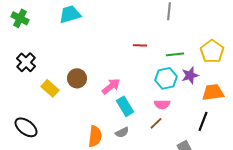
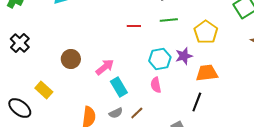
green line: (175, 54) -> (169, 20), moved
yellow rectangle: (50, 88) -> (44, 90), moved
pink semicircle: (162, 104) -> (156, 85), turned 77
brown line: (156, 123) -> (137, 113), moved

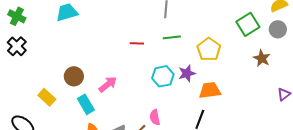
black cross: (20, 43) -> (17, 46), moved
pink semicircle: (156, 85) -> (155, 117), moved
cyan rectangle: (119, 87) -> (86, 104), moved
yellow rectangle: (44, 90) -> (47, 97), moved

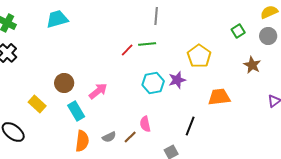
green square: (248, 24) -> (238, 31), size x0.6
green line: (172, 37) -> (147, 44), moved
red line: (137, 43) -> (127, 50), turned -48
orange trapezoid: (210, 90) -> (219, 97), moved

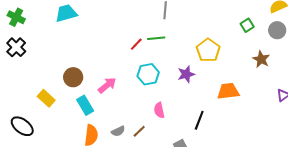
cyan hexagon: (153, 83) -> (148, 74), moved
pink semicircle: (145, 124) -> (159, 110), moved

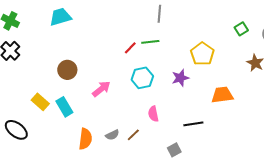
brown circle: (73, 77) -> (67, 70), moved
cyan rectangle: (85, 105) -> (64, 107), moved
black line: (199, 120) -> (193, 124), turned 60

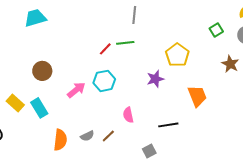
cyan hexagon: (142, 78) -> (104, 81), moved
orange trapezoid: (222, 95) -> (197, 96), turned 75

